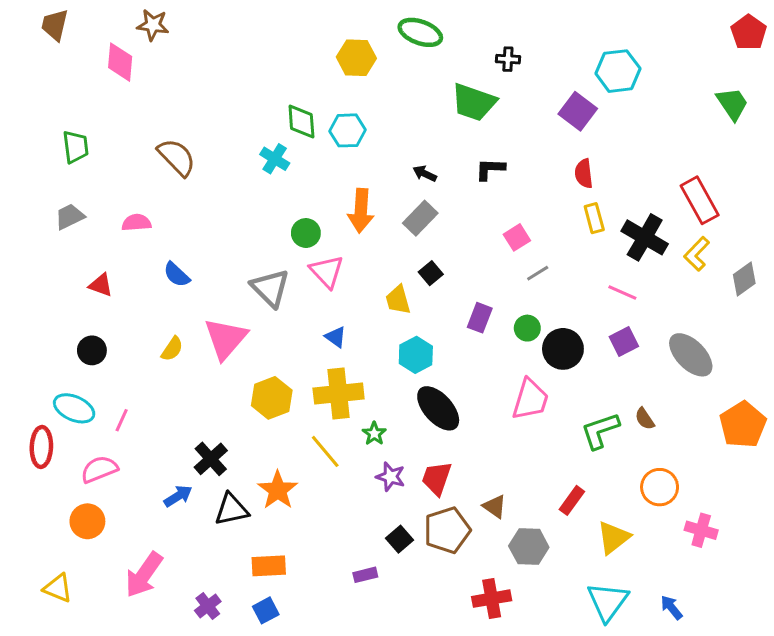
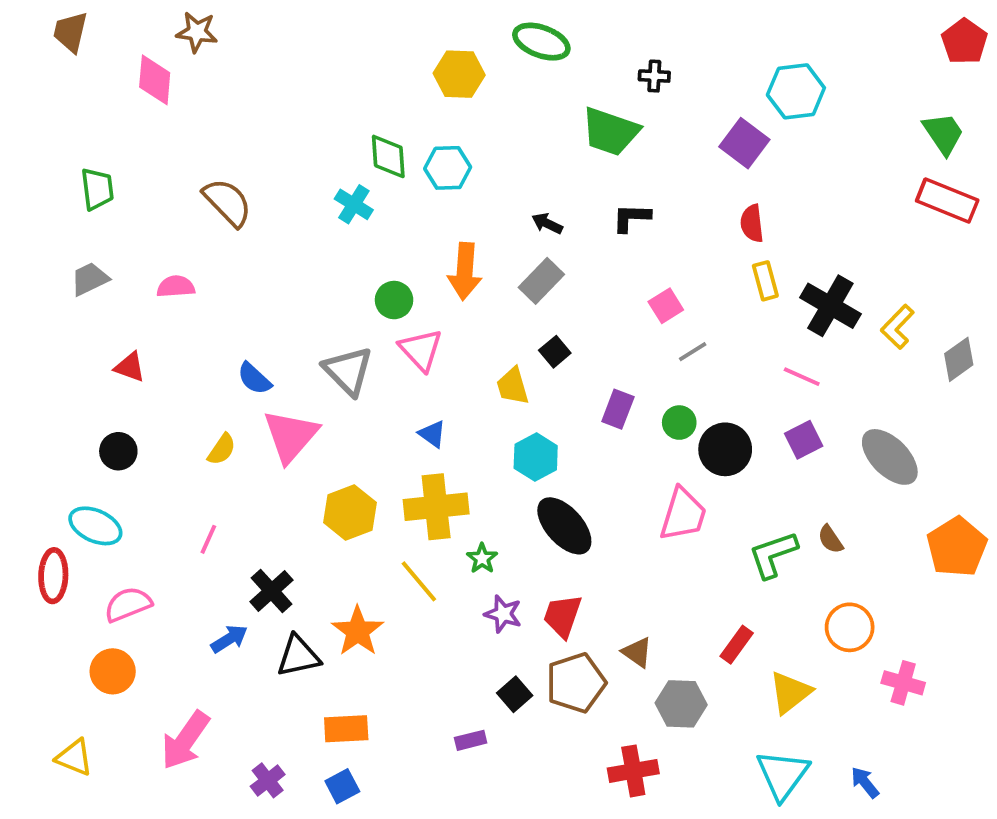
red rectangle: (700, 200) -> (947, 200), moved, turned -39
blue semicircle: (177, 275) -> (254, 378), moved
pink line: (122, 420) -> (208, 539), moved

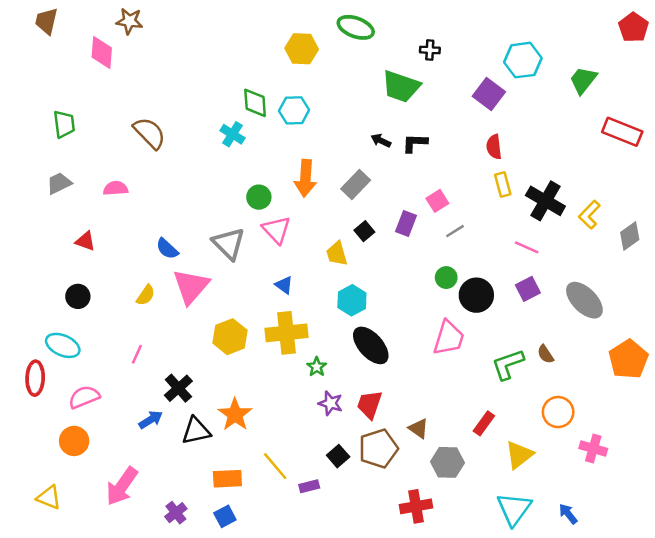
green trapezoid: (943, 133) -> (583, 80), moved, turned -108
black arrow: (547, 223) -> (381, 141), moved
purple rectangle: (618, 409) -> (406, 223), moved
yellow line: (419, 581) -> (275, 466), moved

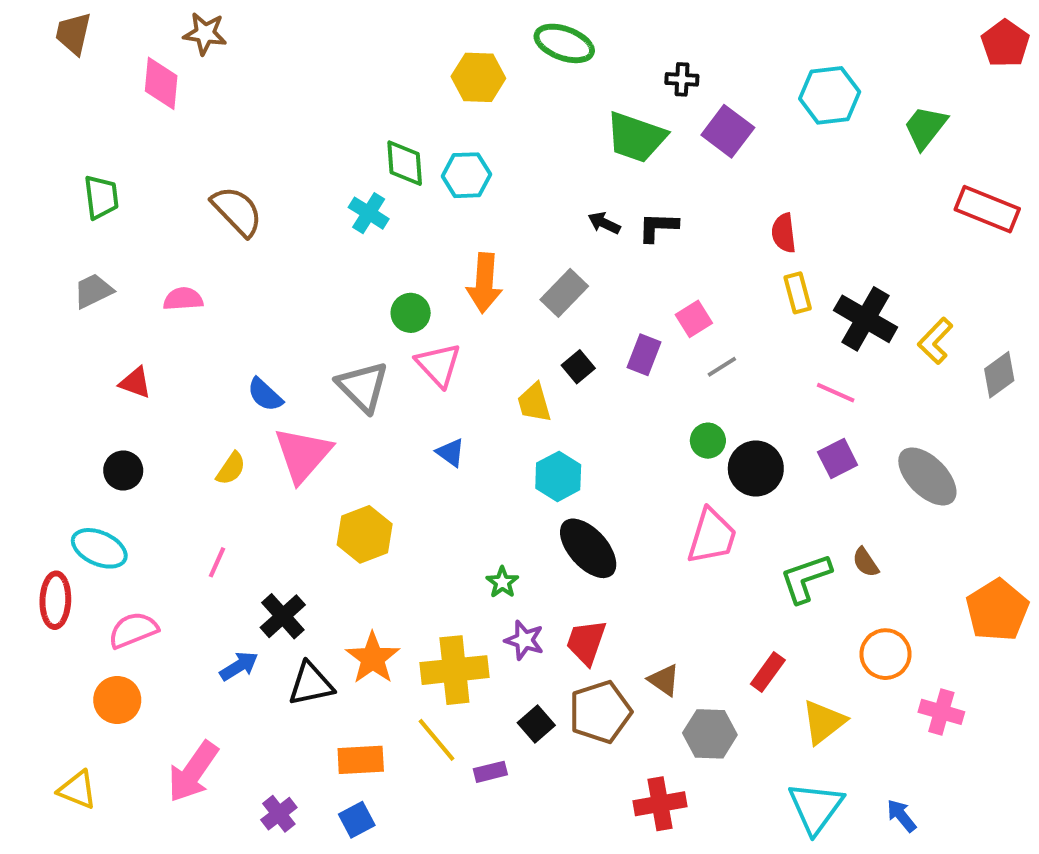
purple square: (489, 94) -> (728, 131), moved
yellow cross: (287, 333) -> (454, 670), moved
orange pentagon: (628, 359) -> (997, 610), moved

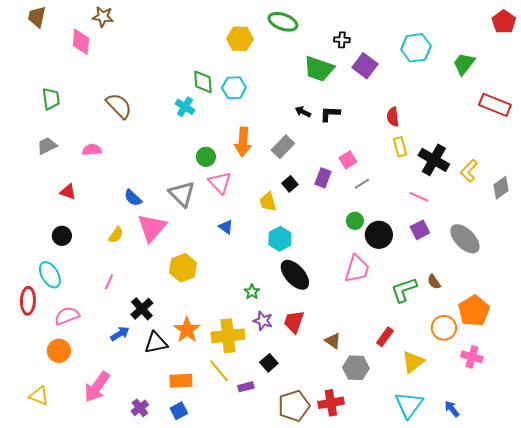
cyan ellipse: (99, 548) -> (50, 275), turned 36
orange pentagon: (997, 610) -> (474, 311), moved
brown pentagon: (600, 712) -> (294, 406), moved

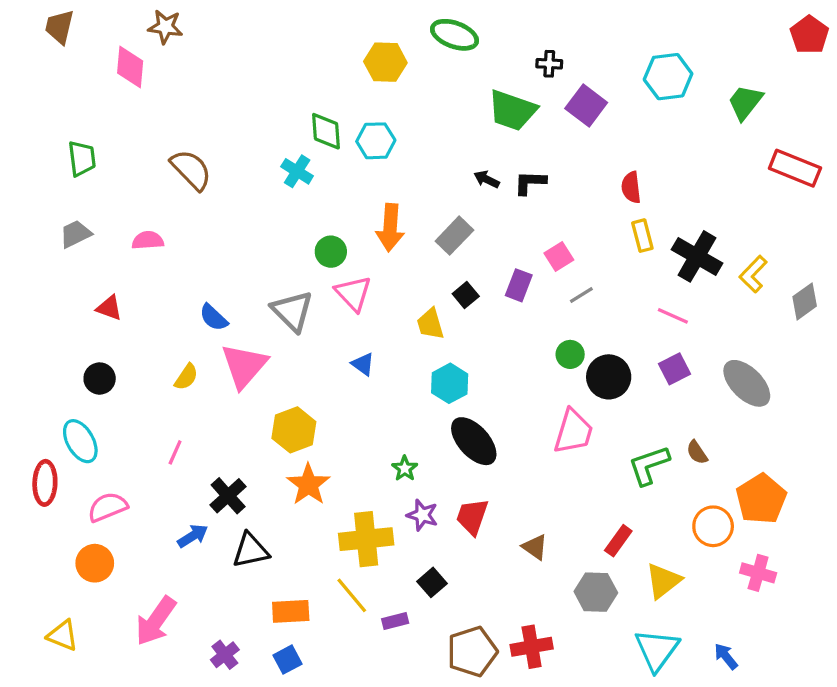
orange star: (187, 330) -> (308, 485), moved
gray hexagon: (356, 368) -> (596, 592), moved

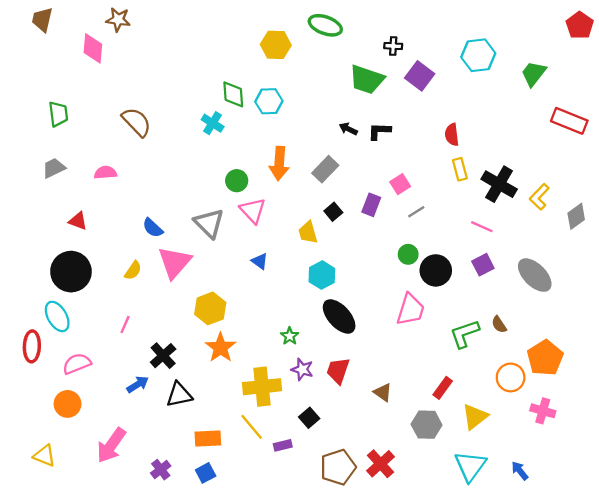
black circle: (100, 379) -> (71, 272), size x1.8
red cross: (532, 647) -> (381, 464), turned -32

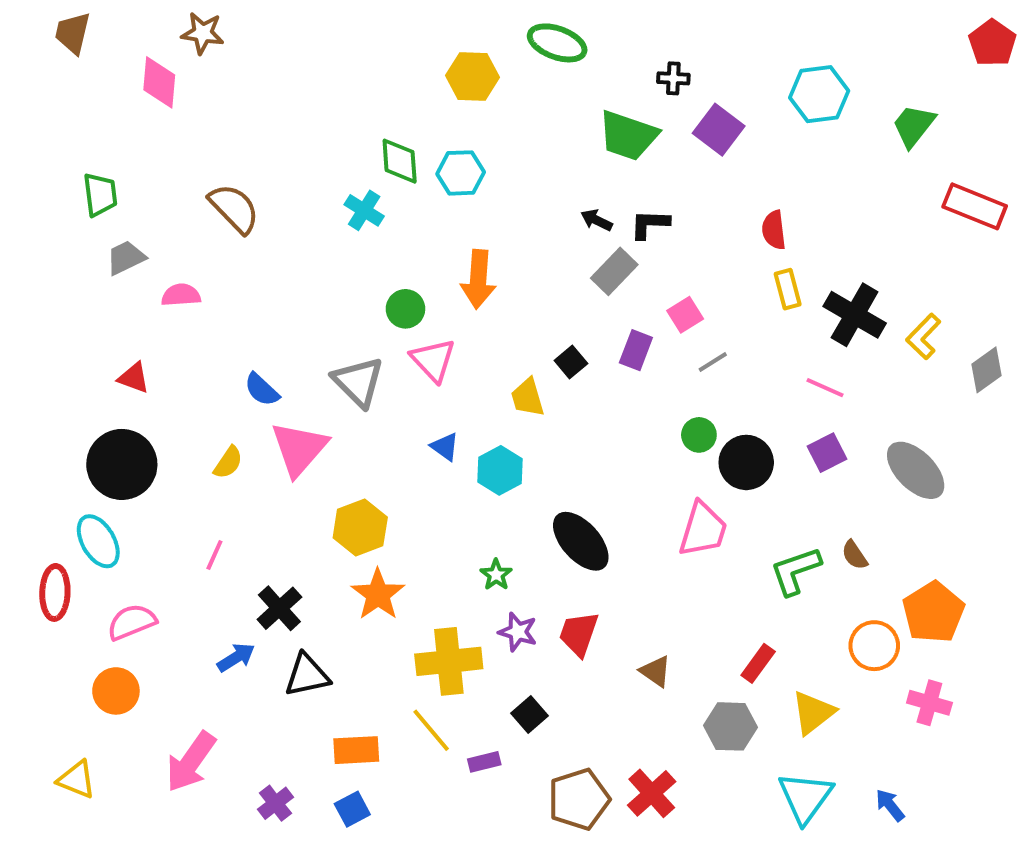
gray trapezoid: (54, 168) -> (126, 258), moved
gray rectangle: (325, 169) -> (614, 271), moved
cyan hexagon: (322, 275) -> (500, 470), moved

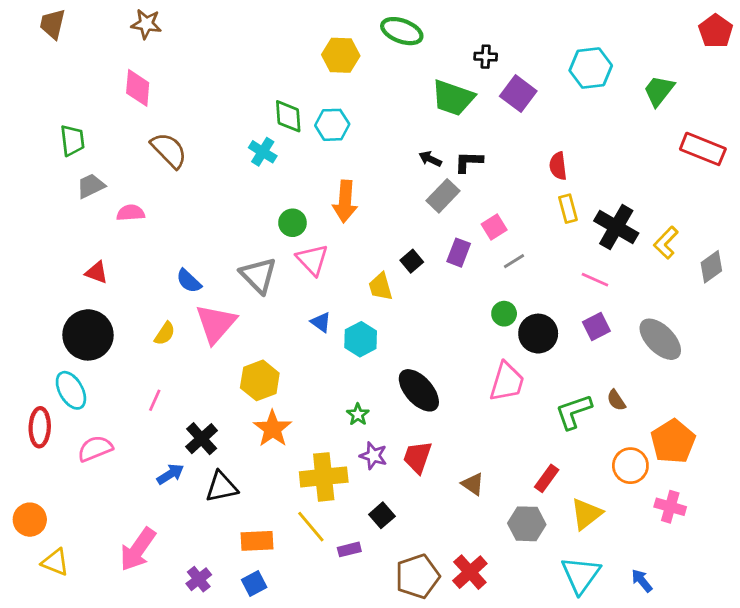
pink diamond: (159, 82) -> (138, 88), moved
orange circle: (116, 691) -> (30, 520), moved

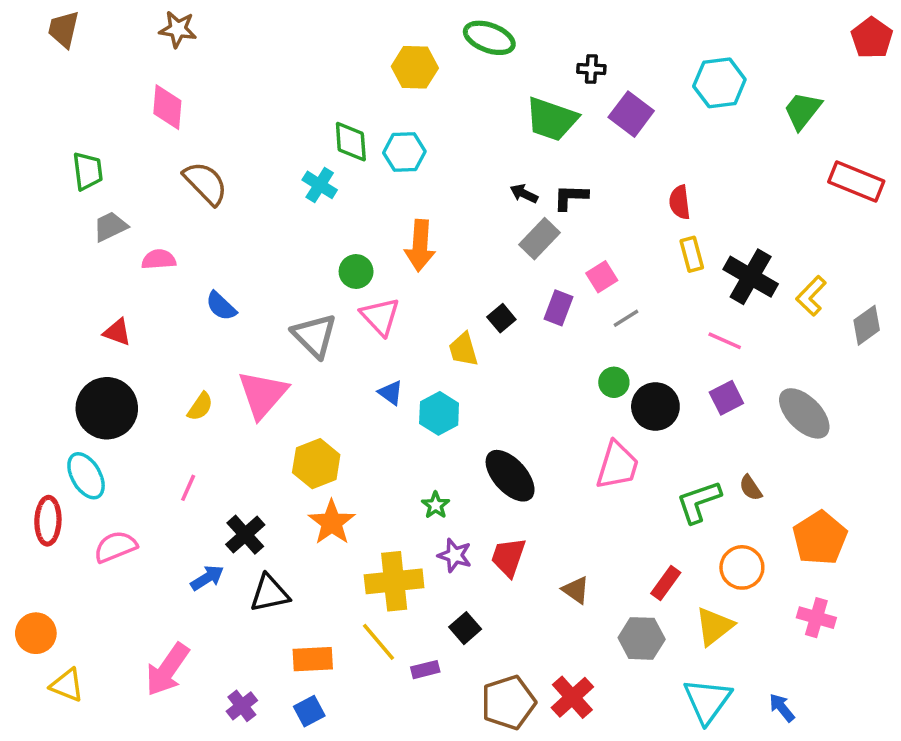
blue semicircle: (189, 281) -> (221, 306), moved
orange circle: (630, 466) -> (742, 567), moved

